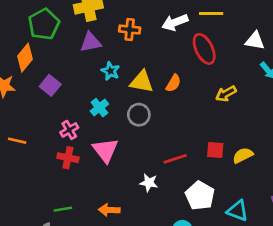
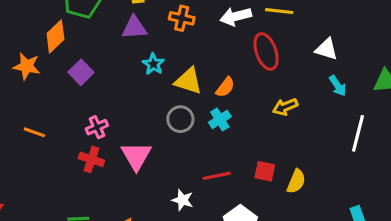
cyan cross: (99, 108) -> (220, 119), moved
yellow semicircle: (243, 155) -> (296, 181), turned 132

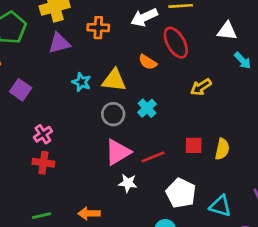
cyan star: (153, 64) -> (81, 82), moved
orange semicircle: (225, 87) -> (148, 62), moved, turned 96
pink triangle: (136, 156) -> (118, 152), moved, turned 40

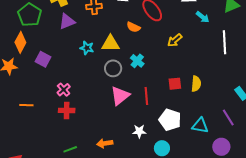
red line: (153, 157) -> (146, 96), turned -66
white star: (128, 183) -> (139, 131), moved

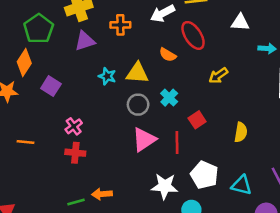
cyan arrow: (203, 17) -> (267, 48), moved, turned -40
red square: (175, 84) -> (197, 120), moved, turned -32
white star: (139, 131) -> (165, 186), size x1.5
orange arrow: (105, 143) -> (102, 194), moved

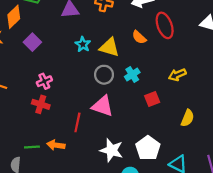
yellow arrow: (218, 76) -> (177, 75), moved
pink triangle: (144, 140) -> (103, 106), turned 40
red line: (177, 143) -> (77, 122), moved

